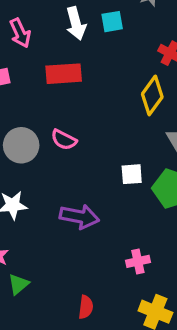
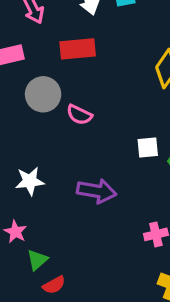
gray circle: (21, 145) -> (43, 94), moved
red semicircle: (86, 307) -> (54, 285), moved, turned 55

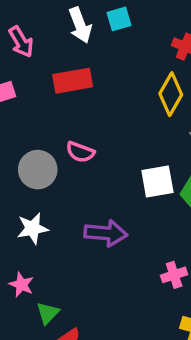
gray circle: (43, 94) -> (38, 170), moved
white square: (148, 148) -> (157, 181), size x1.4

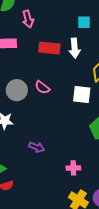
white arrow: (80, 25) -> (75, 48), moved
white square: (157, 181) -> (82, 94), moved
purple arrow: (106, 233) -> (37, 147), moved, size x0.7

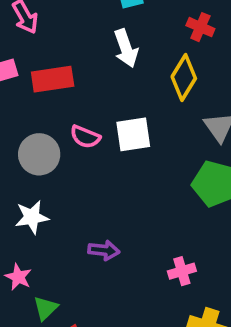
red rectangle: (49, 48) -> (53, 79), moved
white square: (82, 94) -> (133, 134), moved

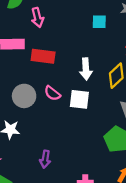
white arrow: (126, 48) -> (86, 69), moved
purple arrow: (104, 250) -> (45, 159), turned 77

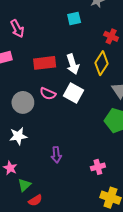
red rectangle: (43, 56) -> (45, 63), moved
white square: (79, 99) -> (74, 93), turned 36

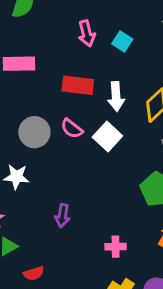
cyan square: (74, 19) -> (122, 41), moved, turned 32
pink arrow: (17, 29) -> (87, 33), moved
red semicircle: (35, 200) -> (34, 273), moved

